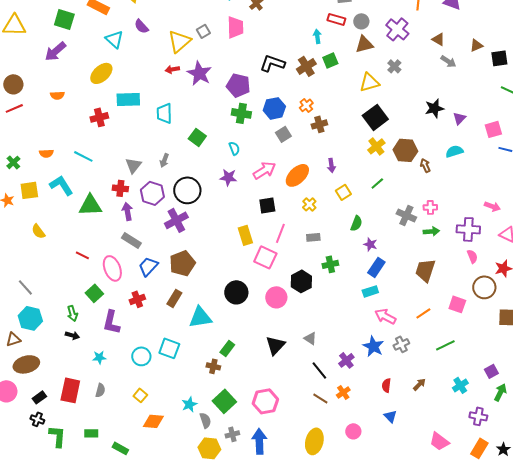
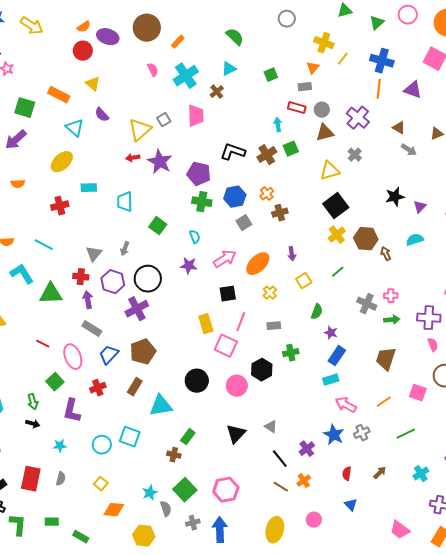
cyan rectangle: (128, 99) -> (89, 188), size x0.7
yellow hexagon: (209, 448) -> (144, 536), moved

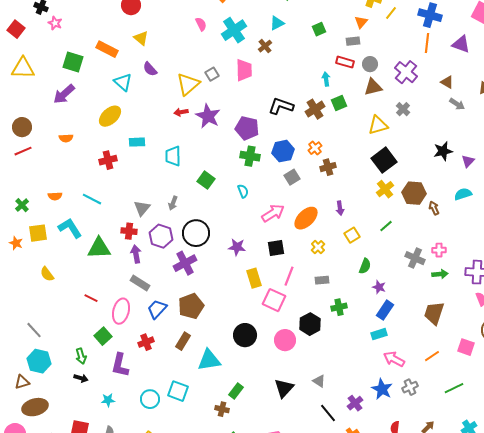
purple star: (189, 266) -> (237, 247), moved
pink ellipse: (73, 357) -> (121, 311), turned 35

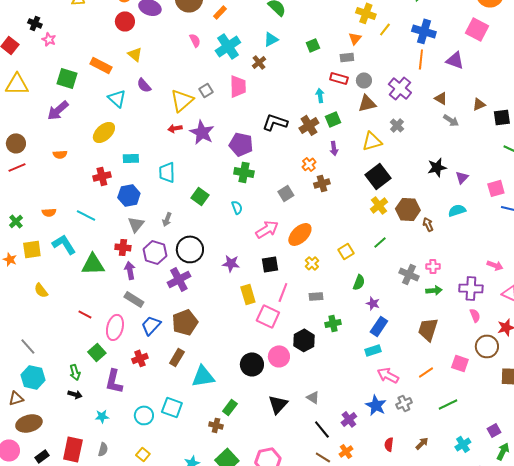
blue hexagon: (283, 151) -> (129, 195), moved
purple arrow: (340, 208) -> (334, 148), moved
black circle: (245, 335) -> (252, 364), moved

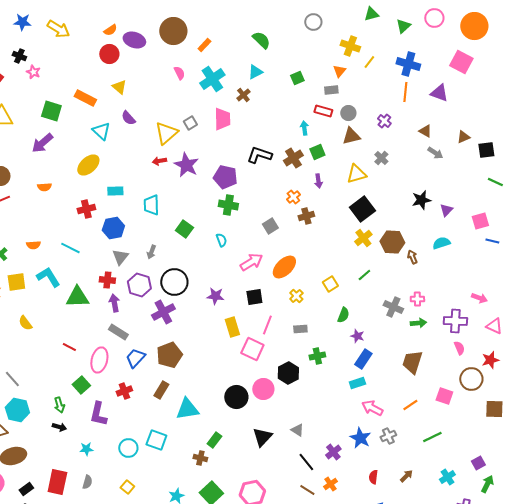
purple cross: (400, 88) -> (384, 121), size x0.6

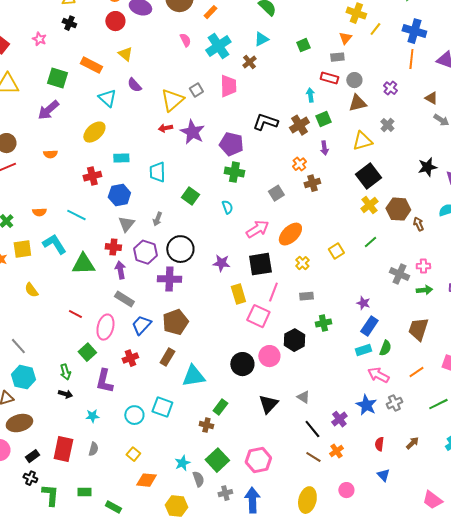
black cross: (19, 56) -> (69, 23), moved
black square: (254, 297) -> (260, 264), size x1.4
purple cross: (163, 312) -> (169, 279), turned 30
green semicircle: (343, 315) -> (385, 348), moved

